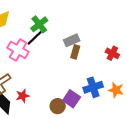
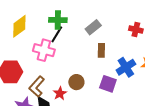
green cross: (39, 24) -> (58, 20), turned -36
brown rectangle: (75, 52) -> (101, 50), moved
brown circle: (58, 106) -> (76, 82), moved

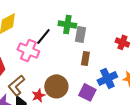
green cross: (58, 20) -> (67, 24), moved
gray rectangle: (93, 27) -> (80, 34), turned -49
brown circle: (76, 82) -> (56, 86), size x1.5

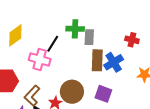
brown rectangle: (85, 58) -> (97, 60), size x1.5
blue cross: (107, 78) -> (114, 62), moved

